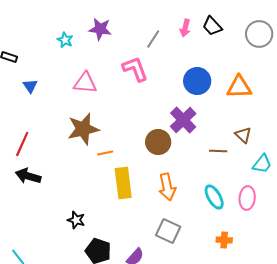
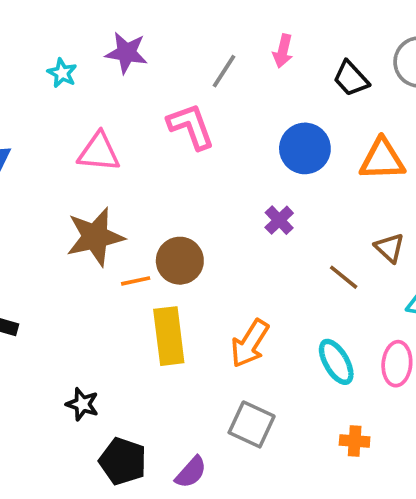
black trapezoid: (212, 26) -> (351, 79), moved
purple cross: (183, 120) -> (279, 220), size x0.6
brown circle: (158, 142) -> (180, 261), moved
brown line: (218, 151) -> (344, 277), turned 36
orange arrow: (167, 187) -> (250, 343), turned 44

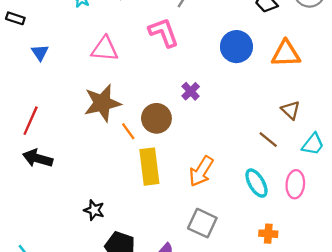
purple cross: (279, 220) -> (191, 91), moved
brown line: (344, 277) -> (268, 140), moved
orange line: (136, 281) -> (128, 131), turned 66

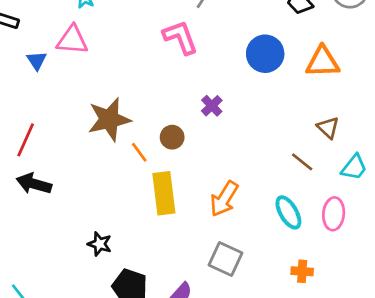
pink triangle: (105, 49) -> (72, 40), moved
brown circle: (156, 118) -> (172, 137), size x0.7

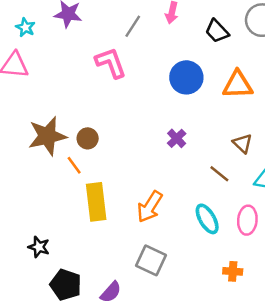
purple cross: (212, 106) -> (177, 138), moved
brown circle: (172, 137) -> (88, 138), moved
orange cross: (302, 271) -> (233, 271), moved

